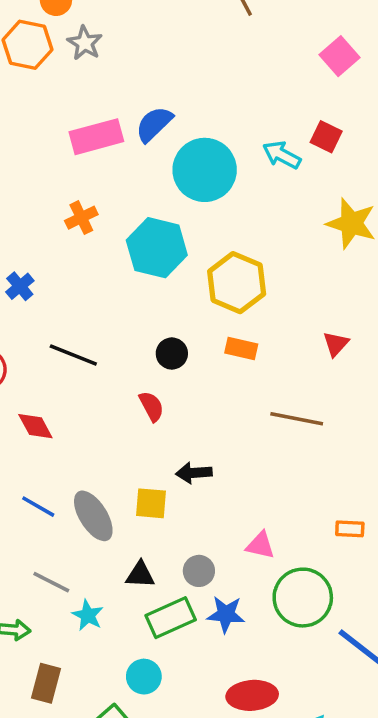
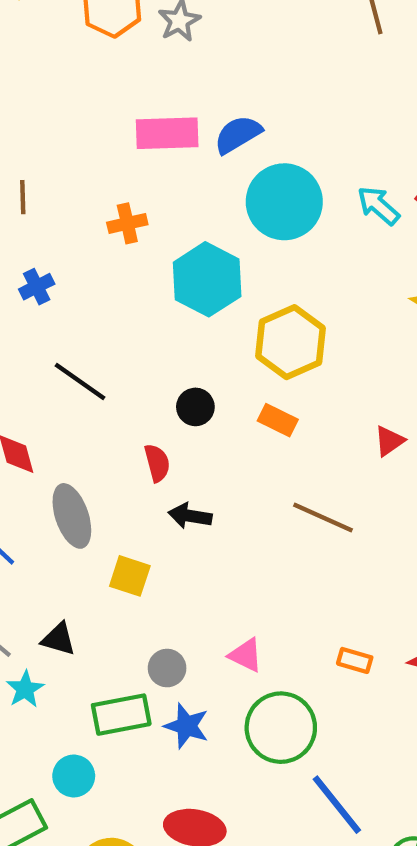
black arrow: (194, 473) -> (190, 516), moved
gray ellipse: (93, 516) -> (72, 516), moved
black triangle: (140, 575) -> (59, 639), moved

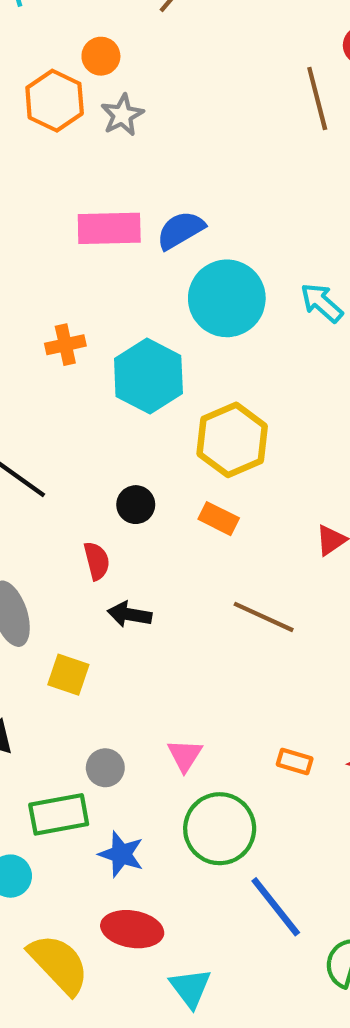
orange cross: (127, 223) -> (65, 345), moved
pink triangle: (246, 655) -> (185, 755), turned 36
blue star: (187, 726) -> (121, 854), moved

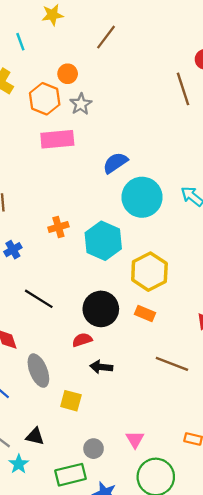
pink rectangle: (109, 228) -> (57, 139), moved
black circle: (136, 505) -> (101, 309), size x1.8
red semicircle: (97, 561) -> (82, 340), turned -90

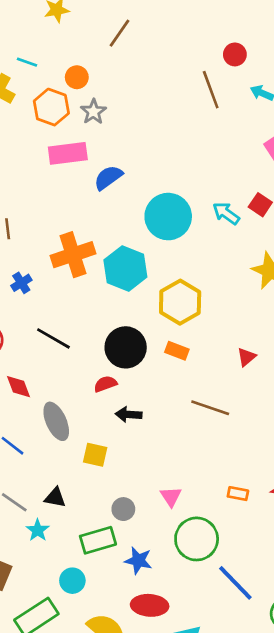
cyan line: (20, 42) -> (27, 62), moved, turned -48
blue semicircle: (115, 163) -> (108, 178), moved
orange cross: (58, 227) -> (73, 255), size x1.8

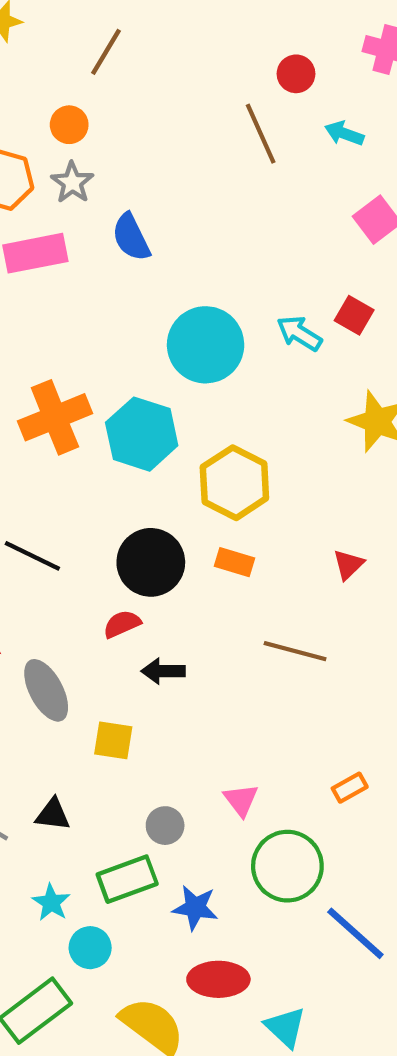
orange circle: (77, 77) -> (69, 125), moved
blue semicircle: (108, 178) -> (131, 237), moved, turned -76
orange rectangle: (238, 494) -> (350, 788), turned -36
cyan star: (38, 530) -> (51, 903), moved

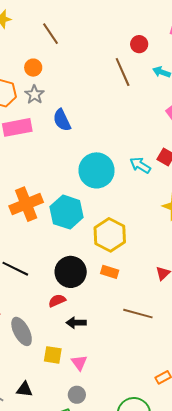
brown line: (106, 52) -> (51, 34), turned -65
pink triangle: (241, 800) -> (79, 363), moved

